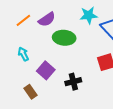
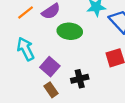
cyan arrow: (23, 54) -> (26, 49), size x1.5
brown rectangle: (30, 92) -> (51, 90), moved

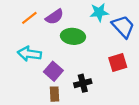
cyan arrow: (26, 49) -> (29, 54), turned -55
brown rectangle: (51, 90) -> (54, 94), turned 32

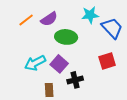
cyan arrow: (29, 54) -> (35, 63), moved, turned -35
purple square: (53, 71) -> (59, 64), moved

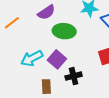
orange line: (26, 20) -> (12, 23), moved

